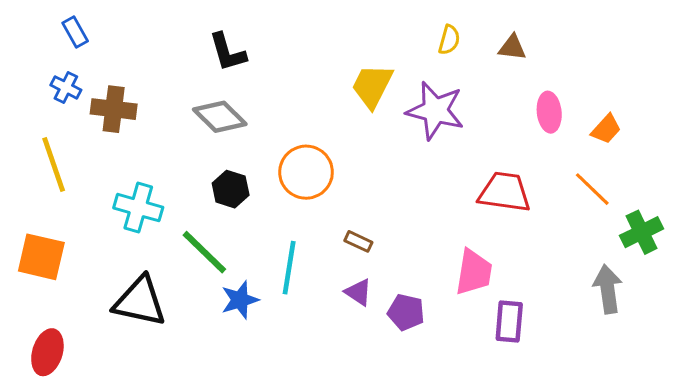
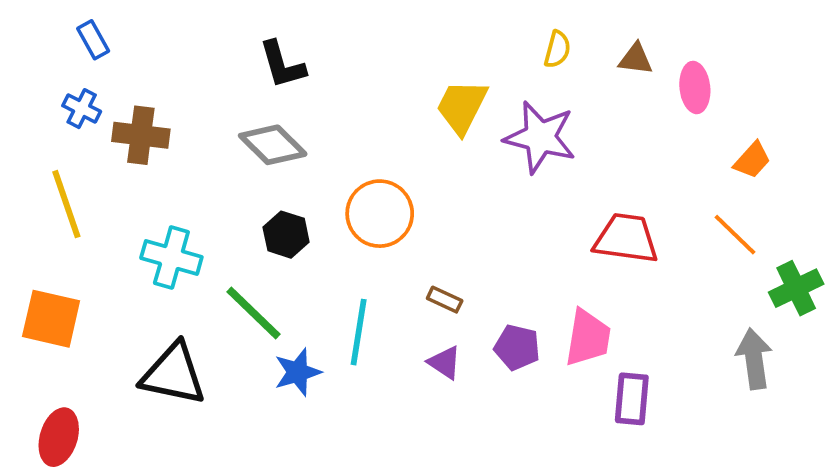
pink ellipse: (549, 112) -> (695, 88), moved
purple pentagon: (406, 312) -> (517, 347), moved

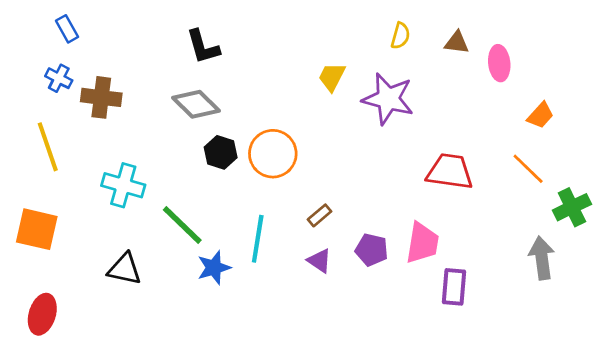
yellow trapezoid: (462, 107) -> (332, 77), size x0.7
black hexagon: (286, 235) -> (221, 152), moved
brown rectangle: (445, 300) -> (319, 215), turned -65
black triangle: (173, 374) -> (125, 269), size x0.7

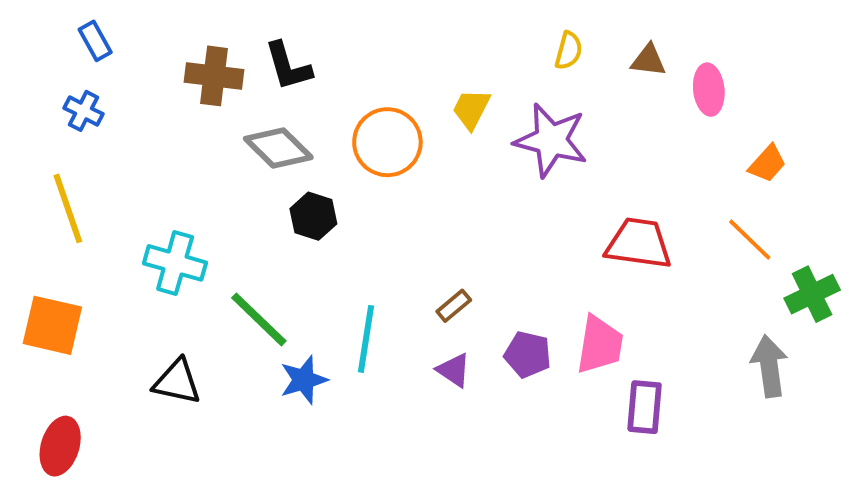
brown cross: (101, 97) -> (214, 76), moved
orange circle: (273, 154) -> (387, 142), moved

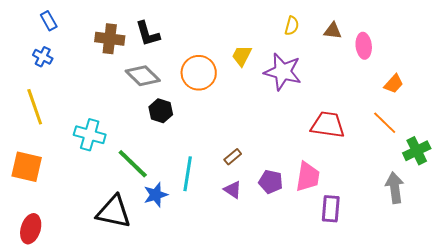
black triangle: (177, 382) -> (114, 212), moved, size x1.4

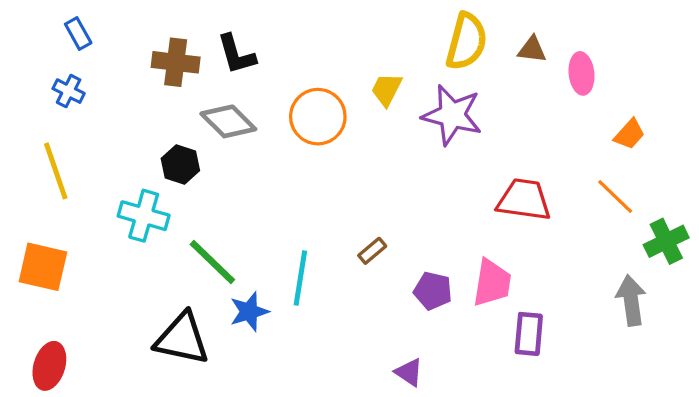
yellow semicircle: (292, 26) -> (466, 41), size x1.8
black hexagon: (161, 111) -> (180, 165), moved
purple triangle: (233, 190) -> (409, 372), moved

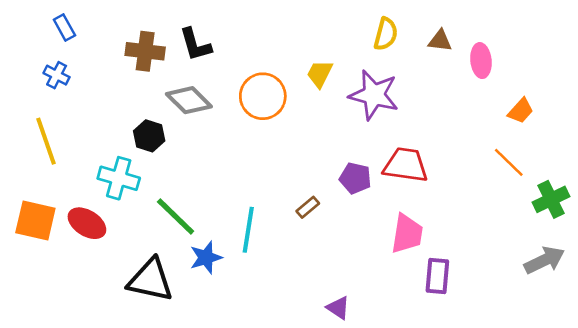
yellow semicircle: (466, 41) -> (386, 34), size x0.7
red trapezoid: (524, 200) -> (406, 165), moved
purple pentagon: (433, 291) -> (355, 178), moved
gray arrow: (631, 300) -> (544, 260), moved, turned 72
red ellipse: (49, 366) -> (87, 223), moved, turned -75

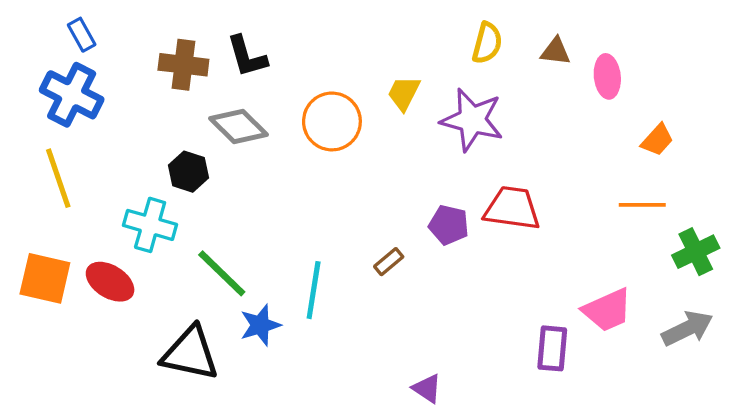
blue cross: (57, 75) -> (72, 95), size x1.8
orange line: (509, 162) -> (642, 205), turned -44
pink trapezoid: (407, 234) -> (607, 310), moved, turned 57

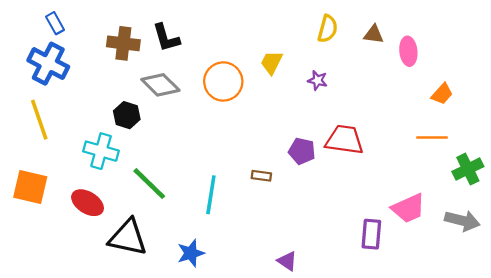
purple star: (472, 120) -> (318, 80), size x0.5
brown rectangle: (389, 262) -> (261, 176), turned 48
red ellipse: (110, 282) -> (88, 203), moved
blue star: (260, 325) -> (191, 253), moved
gray arrow: (687, 328) -> (462, 221), turned 40

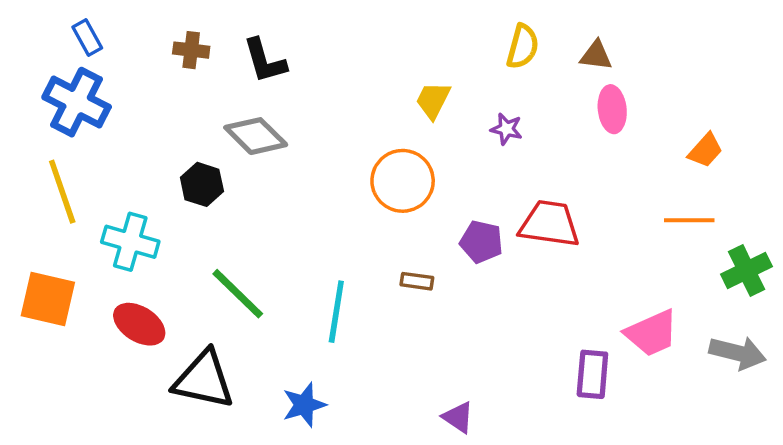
brown cross: (123, 43) -> (191, 50), moved, size x0.7
pink ellipse: (408, 51) -> (612, 109), moved
orange circle: (223, 81) -> (403, 181), moved
cyan cross: (101, 151) -> (130, 242), moved

